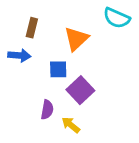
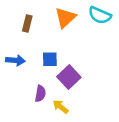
orange triangle: (76, 39) -> (65, 18), moved
blue arrow: (19, 55) -> (15, 60), moved

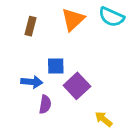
blue arrow: (15, 60) -> (32, 82), moved
yellow arrow: (61, 107) -> (104, 119), moved

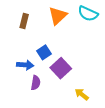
blue square: (56, 66) -> (44, 52), turned -32

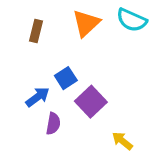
blue arrow: (25, 65) -> (38, 97), turned -42

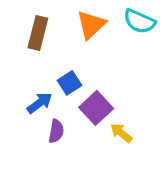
brown rectangle: (36, 31) -> (38, 33), size x1.4
yellow arrow: (122, 141) -> (121, 133), moved

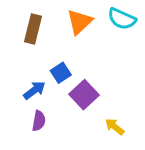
purple semicircle: (56, 131) -> (39, 121), moved
yellow arrow: (121, 133) -> (115, 127), moved

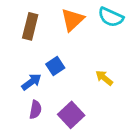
purple square: (84, 95) -> (71, 115), moved
yellow arrow: (115, 127) -> (104, 78), moved

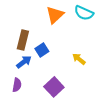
brown rectangle: (30, 26) -> (23, 40), moved
purple semicircle: (35, 110) -> (17, 85), moved

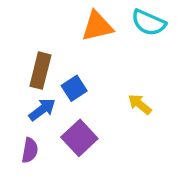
orange triangle: (55, 15) -> (97, 26), turned 30
purple square: (54, 87) -> (79, 138), moved

